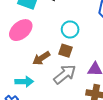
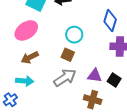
brown arrow: (41, 58) -> (30, 57), moved

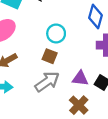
brown cross: (93, 100) -> (79, 105), turned 30

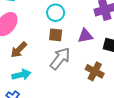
purple triangle: (80, 78) -> (85, 36), moved

